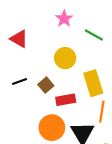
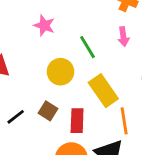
green line: (94, 35) -> (88, 47), moved, turned 48
red rectangle: (66, 100) -> (77, 121), turned -60

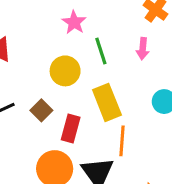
pink star: (44, 25) -> (74, 22), moved

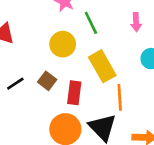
pink arrow: (143, 49) -> (136, 22), moved

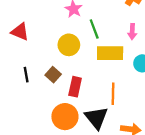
yellow rectangle: (102, 66) -> (110, 53), moved, turned -65
black line: (15, 84) -> (26, 75), turned -72

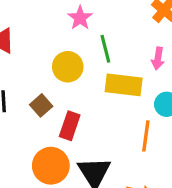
orange line: (113, 94) -> (146, 136), moved

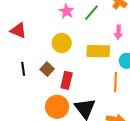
green line: (105, 49) -> (91, 13), moved, turned 60

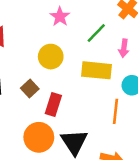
green line: (91, 13) -> (96, 33), moved

